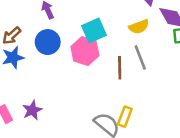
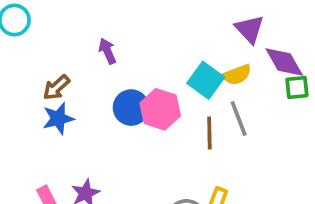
cyan square: (94, 30) -> (206, 80), moved, turned -30
blue circle: (48, 42) -> (131, 108), moved

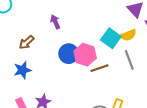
blue star: (58, 118) -> (22, 70), moved
brown line: (209, 133) -> (99, 68), moved, turned 72

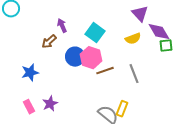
cyan square: (111, 38) -> (95, 33), moved
brown arrow: (27, 42) -> (49, 42), moved
gray line: (129, 60) -> (134, 74), moved

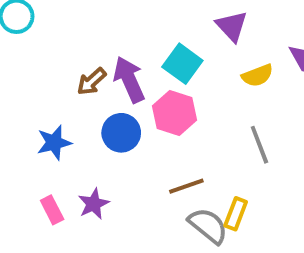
purple triangle: (140, 14) -> (232, 26), moved
purple arrow: (62, 26) -> (129, 79), moved, size x1.6
blue circle: (75, 57) -> (121, 133), moved
brown line: (105, 71) -> (186, 186), moved

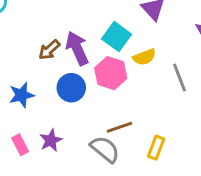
yellow semicircle: (257, 76) -> (144, 57), moved
gray line: (259, 145) -> (179, 77), moved
gray semicircle: (208, 226) -> (105, 149), moved

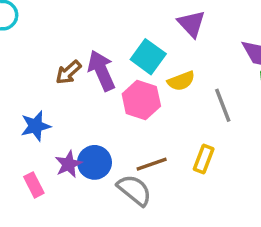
blue circle: (71, 88) -> (94, 162), moved
purple star: (51, 140) -> (69, 164), moved
yellow rectangle: (156, 148) -> (204, 159), moved

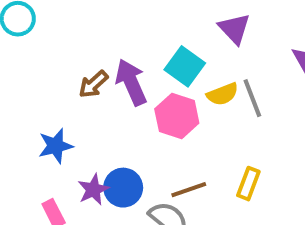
gray line: (223, 105) -> (252, 98), moved

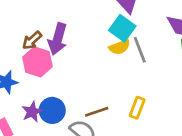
cyan square: (185, 66) -> (122, 28), moved
purple arrow: (131, 82) -> (58, 39), turned -140
pink hexagon: (177, 116) -> (37, 62), moved

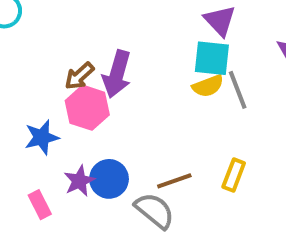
cyan square: (122, 28) -> (212, 58), turned -30

